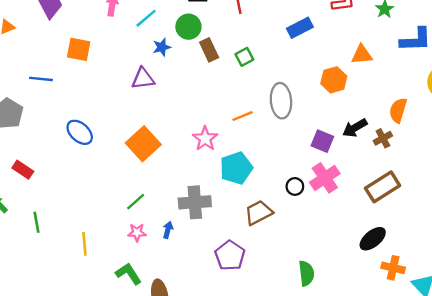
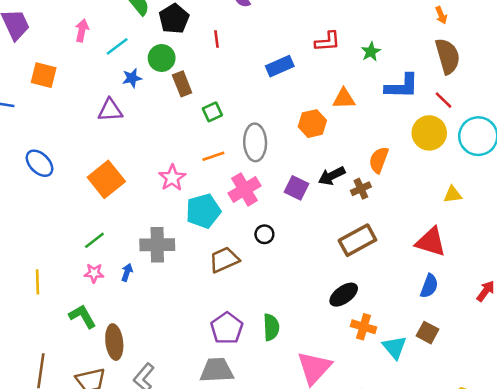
green square: (244, 57) -> (212, 112), moved
pink cross: (325, 178) -> (244, 189), moved
purple pentagon: (230, 256) -> (227, 328), moved

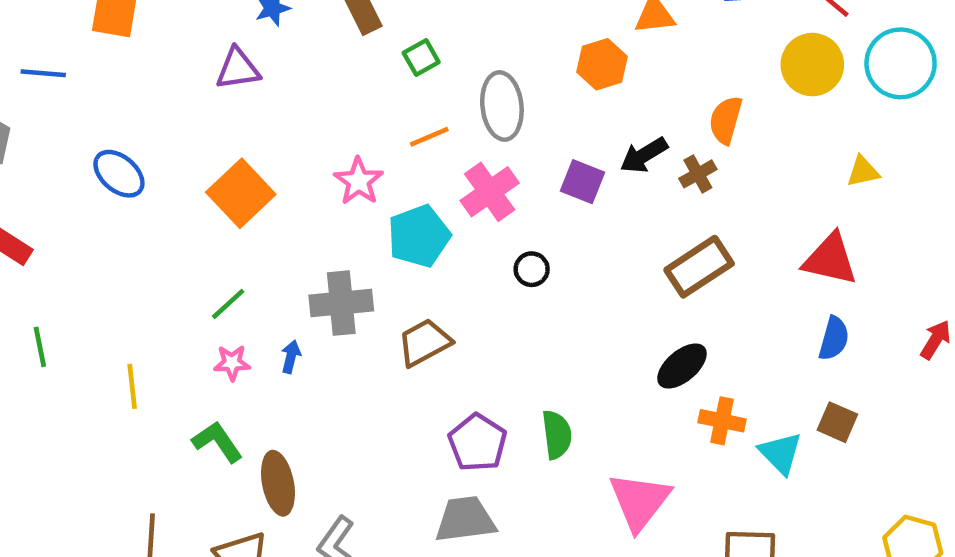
brown trapezoid: (224, 260) -> (424, 343), moved

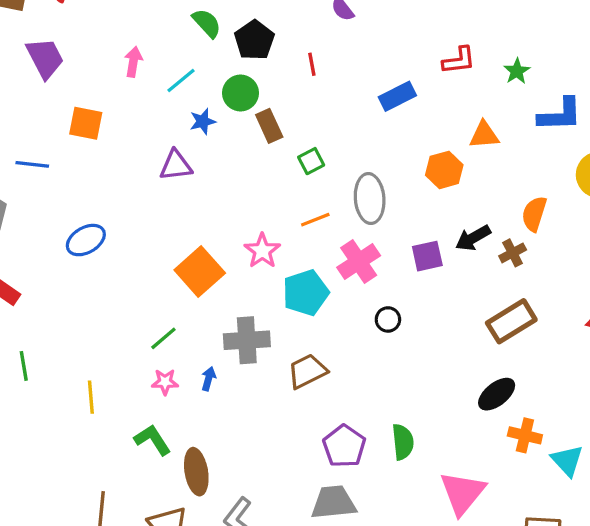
blue ellipse: (119, 174) -> (86, 240), turned -72
purple square: (582, 182) -> (427, 256), turned -36
orange square: (241, 193) -> (200, 272), moved

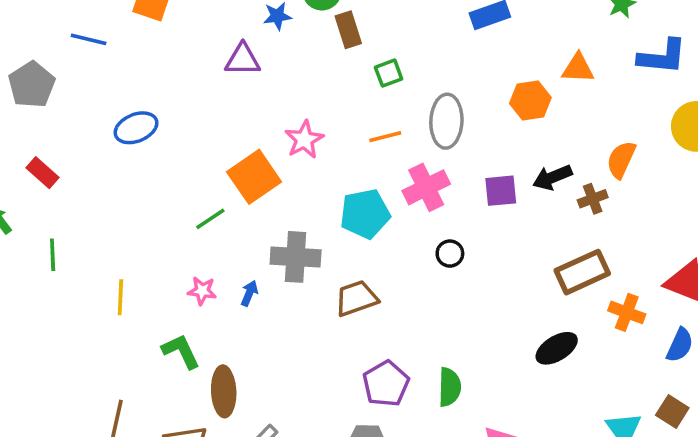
pink star: (262, 251) -> (304, 139), moved
green line: (163, 338) -> (210, 219), moved
orange cross: (525, 435) -> (627, 312), moved

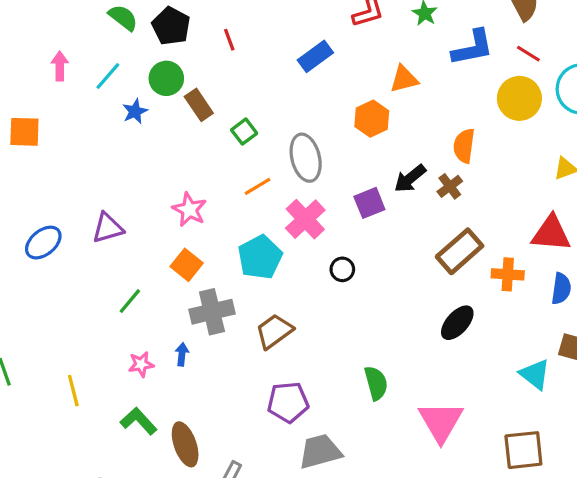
purple triangle: (243, 60) -> (108, 228), moved
orange square: (254, 177) -> (187, 265), moved, size x0.7
purple pentagon: (386, 384) -> (288, 402), moved, turned -30

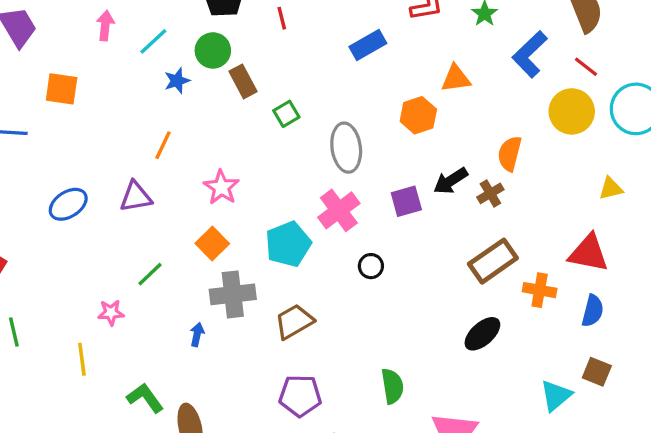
blue L-shape: (473, 48) -> (530, 54), turned 141
orange line: (258, 186) -> (163, 145), moved, turned -40
pink star: (141, 364) -> (111, 313), moved
cyan triangle: (535, 374) -> (556, 395), turned 36

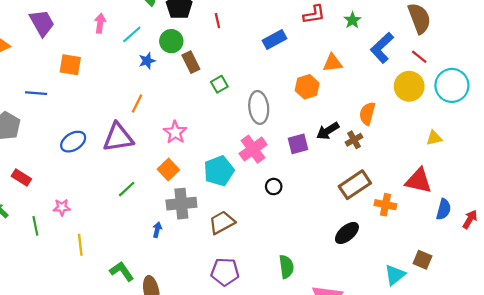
purple triangle: (136, 197) -> (118, 137), size x1.4
blue semicircle: (593, 311) -> (444, 209), moved
pink star: (111, 313) -> (62, 207), moved

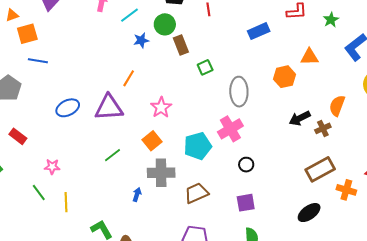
orange square: (70, 65) -> (27, 34), moved, turned -30
purple square: (298, 144) -> (246, 203), moved
green line: (35, 226) -> (39, 192), moved, turned -30

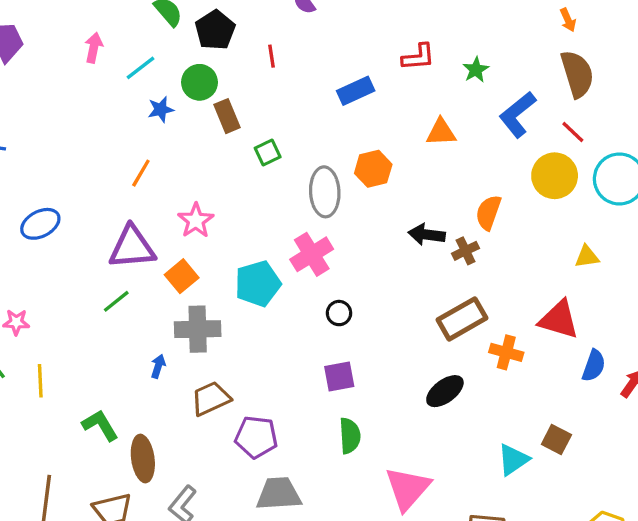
orange hexagon: (284, 77) -> (373, 169), moved
purple triangle: (109, 108) -> (132, 247), moved
black arrow: (300, 118) -> (427, 235), turned 35
brown trapezoid: (196, 193) -> (211, 399), moved

